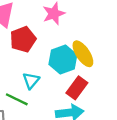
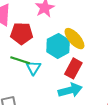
red pentagon: (23, 39) -> (22, 33), turned 30
green line: (17, 99) -> (20, 60), moved

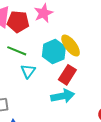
red pentagon: (22, 33) -> (18, 22), moved
green line: (20, 60) -> (17, 51), moved

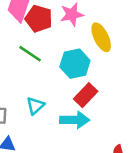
yellow ellipse: (71, 46) -> (101, 37), moved
cyan triangle: (28, 71) -> (35, 106), moved

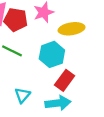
yellow ellipse: (101, 37) -> (72, 29), turned -65

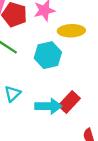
red rectangle: (65, 80) -> (69, 102), moved

